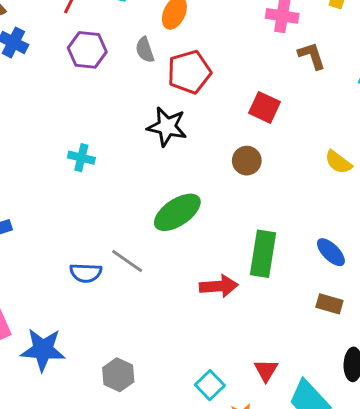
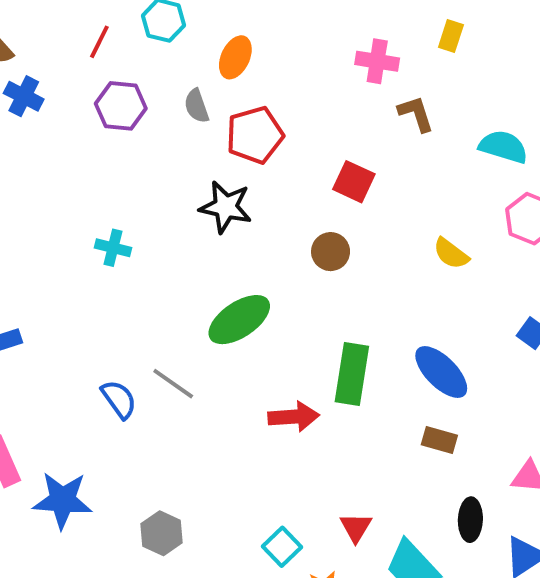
blue ellipse: (331, 252) -> (441, 372), size x1.4
blue semicircle: (86, 273) -> (119, 399), turned -128

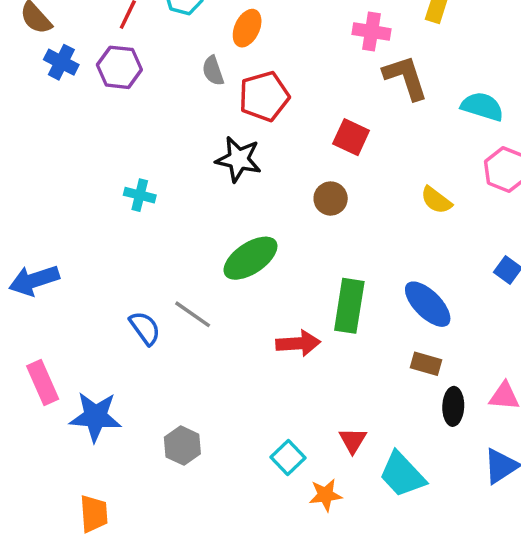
purple hexagon: (121, 106) -> (119, 67), moved
brown L-shape: (416, 114) -> (406, 78), size x1.4
black ellipse: (470, 520) -> (453, 406), moved

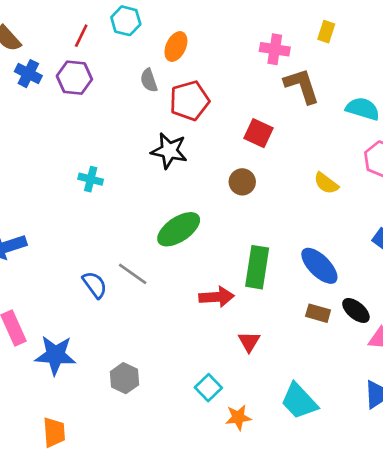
black ellipse: (453, 406) -> (356, 310), moved, turned -52
red triangle: (353, 440) -> (249, 342), moved

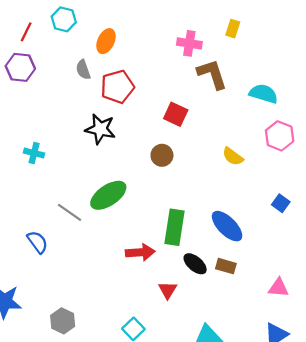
gray line: (133, 274) -> (69, 212), moved
black ellipse: (356, 310) -> (195, 264), moved

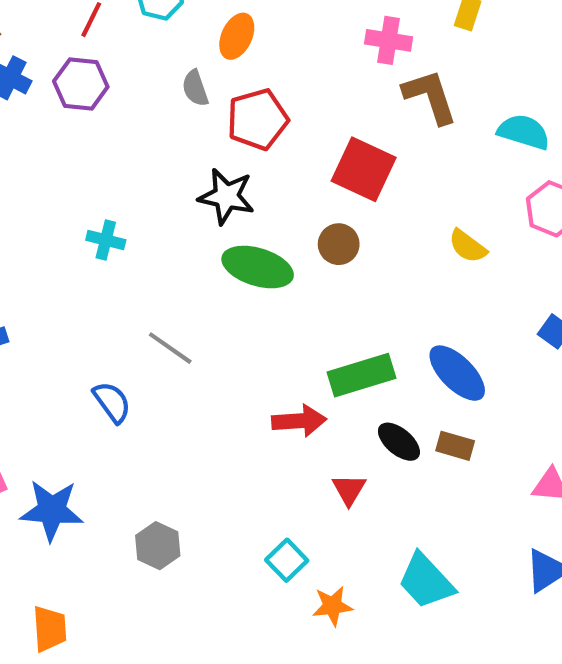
red square: (176, 114) -> (364, 169), size x1.4
green ellipse: (108, 195) -> (258, 267), moved, turned 51
green rectangle: (175, 227) -> (362, 375), turned 64

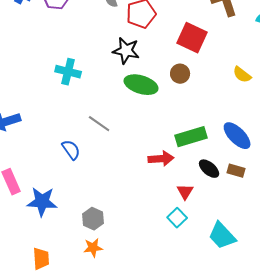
cyan cross: (106, 240) -> (68, 72), size x1.4
cyan square: (287, 560) -> (177, 218), moved
orange star: (332, 606) -> (93, 248), moved

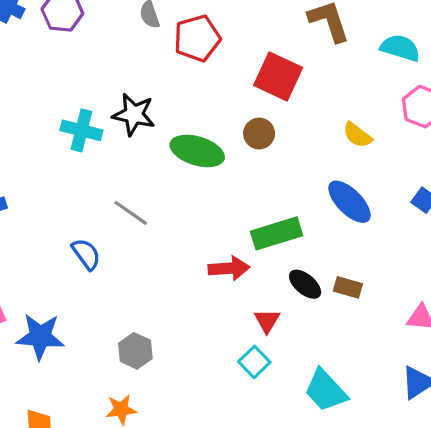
black star: (126, 51) -> (134, 114), moved
blue ellipse: (237, 136) -> (349, 202), moved
gray hexagon: (93, 219) -> (135, 351), moved

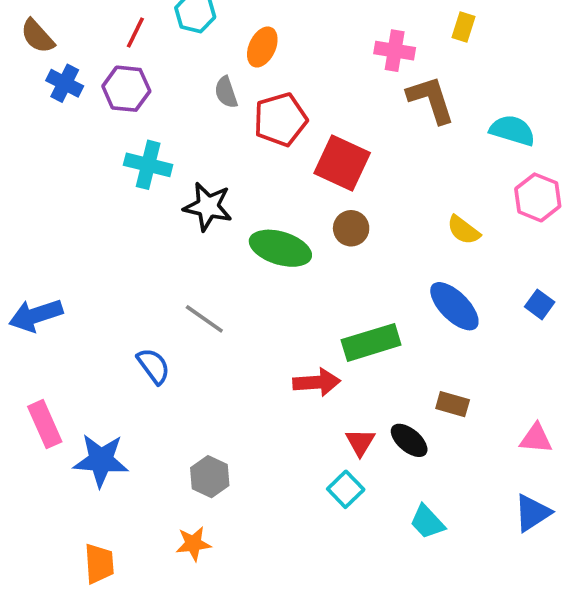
red square: (278, 76) -> (342, 163), moved
cyan cross: (81, 130) -> (148, 165), moved
black ellipse: (305, 284) -> (409, 440), moved
cyan trapezoid: (326, 390) -> (427, 522), size x0.7

